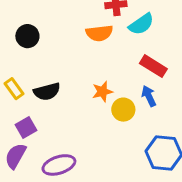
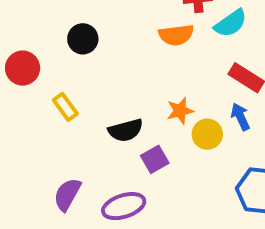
black semicircle: (47, 92) -> (126, 130), moved
purple square: (26, 128) -> (155, 159), moved

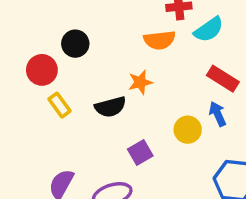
red circle: (23, 68) -> (42, 70), moved
orange star: (180, 111) -> (140, 82), moved
black semicircle: (126, 130) -> (110, 107), moved

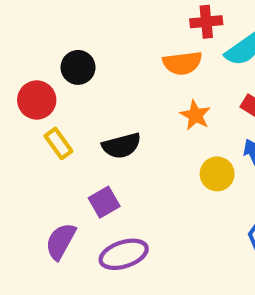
orange star: (140, 82) -> (195, 115), moved, turned -30
purple square: (140, 152) -> (104, 202), moved

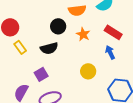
black circle: (78, 67) -> (58, 26), moved
yellow circle: (217, 174) -> (88, 71), moved

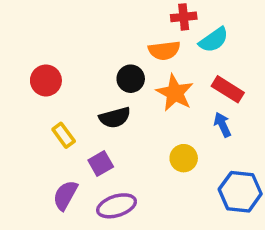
orange star: (83, 34) -> (175, 93), size x1.5
yellow rectangle: (20, 47) -> (64, 135), moved

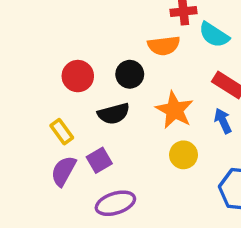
cyan semicircle: (214, 40) -> (214, 35), turned 68
red circle: (46, 80) -> (78, 76), moved
orange star: (175, 93) -> (175, 110), moved
purple semicircle: (65, 195) -> (63, 171), moved

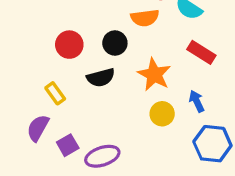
blue arrow: (223, 121) -> (197, 101), moved
purple square: (99, 160) -> (68, 145), moved
purple semicircle: (63, 171) -> (38, 128), moved

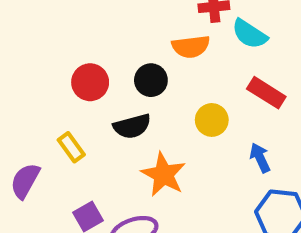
orange star: (154, 74) -> (164, 175), moved
yellow circle: (162, 114) -> (212, 120), moved
purple semicircle: (38, 128) -> (25, 181), moved

